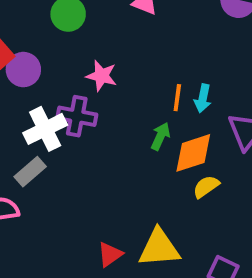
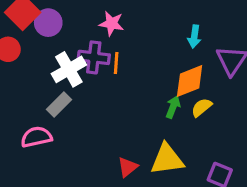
orange line: (177, 98) -> (116, 63), moved
green arrow: (160, 136) -> (173, 107), moved

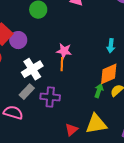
pink star: (112, 24) -> (64, 51), moved
purple cross: (94, 57) -> (50, 97), moved
pink semicircle: (36, 137) -> (13, 113), turned 30

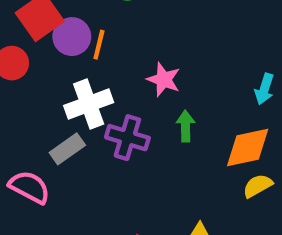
orange line: (62, 64) -> (99, 45), moved
green arrow: (99, 91) -> (186, 126), moved, turned -32
purple cross: (50, 97) -> (127, 138), moved

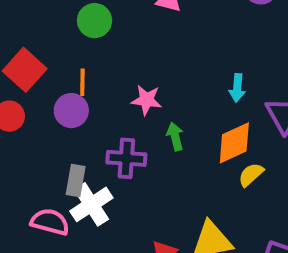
purple circle: (72, 37) -> (71, 111), moved
white cross: (89, 104) -> (91, 204), moved
gray rectangle: (67, 149) -> (76, 180), turned -32

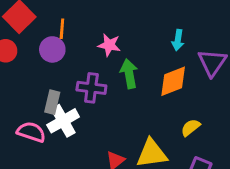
green arrow: (175, 136) -> (129, 74), size x1.4
yellow semicircle: (251, 175) -> (191, 128), moved

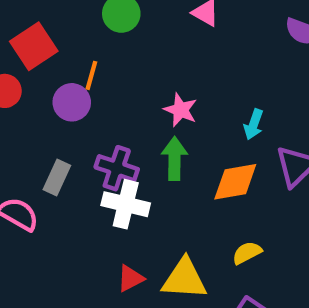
pink star: (109, 45) -> (181, 110), moved
white cross: (63, 121) -> (126, 204), moved, turned 32

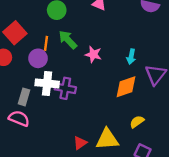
green arrow: (174, 159) -> (68, 40), moved, turned -36
gray rectangle: (57, 177) -> (24, 97), moved
white cross: (126, 204) -> (47, 83), moved

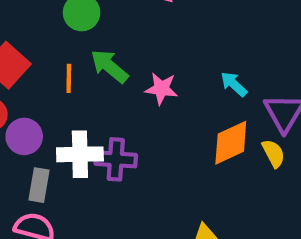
cyan arrow: (131, 57) -> (234, 84), turned 128
purple circle: (38, 58) -> (24, 136), moved
yellow semicircle: (137, 122) -> (273, 153), moved, turned 104

